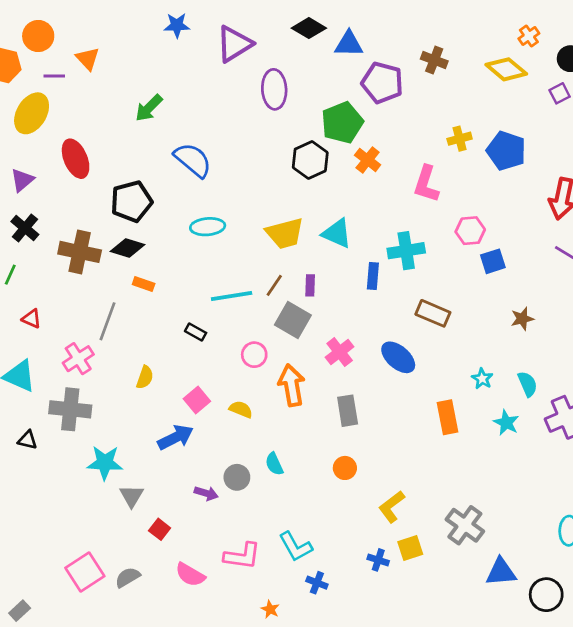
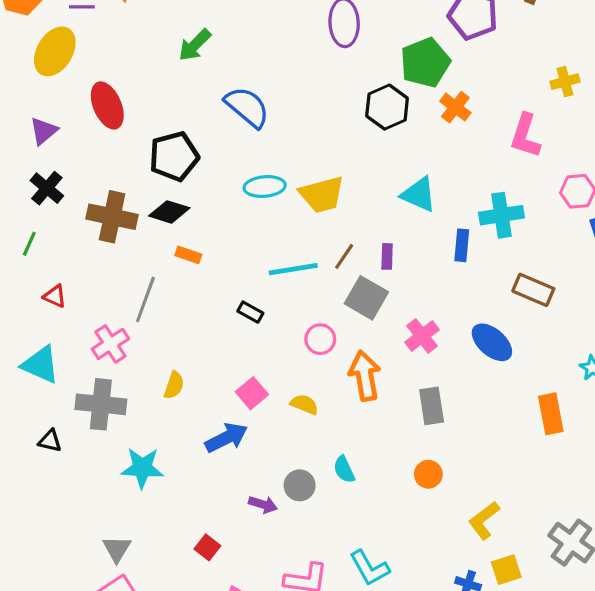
yellow trapezoid: (285, 233) -> (322, 194), moved
yellow semicircle: (145, 377) -> (174, 385), moved
gray triangle: (132, 496) -> (117, 549), moved

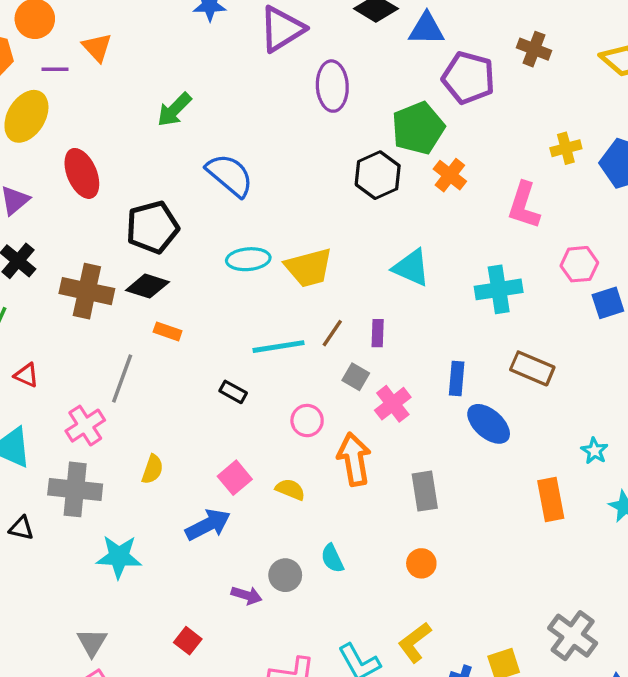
blue rectangle: (462, 245) -> (457, 379), moved
gray square: (366, 298) -> (356, 377), size x0.6
pink cross: (422, 336) -> (393, 404), moved
yellow L-shape: (484, 520) -> (415, 642), moved

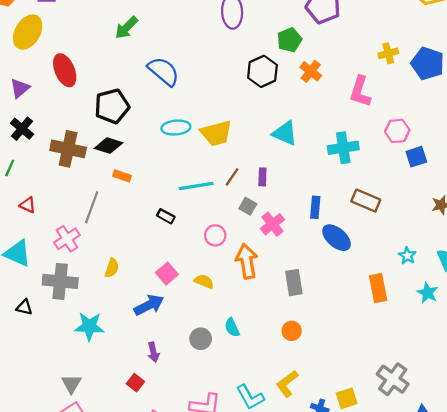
green pentagon: (418, 128) -> (289, 40), size x0.7
purple arrow: (247, 595) -> (153, 352), moved, turned 60

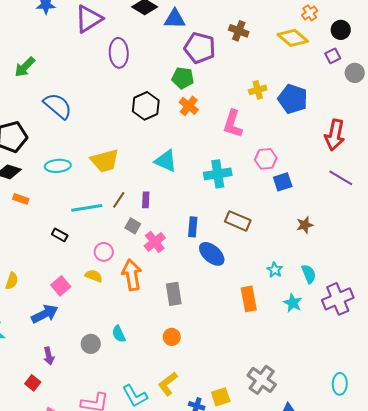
green pentagon: (289, 40) -> (183, 78), moved, turned 30
cyan ellipse: (176, 128) -> (58, 166), moved
yellow semicircle: (204, 281) -> (94, 276), moved

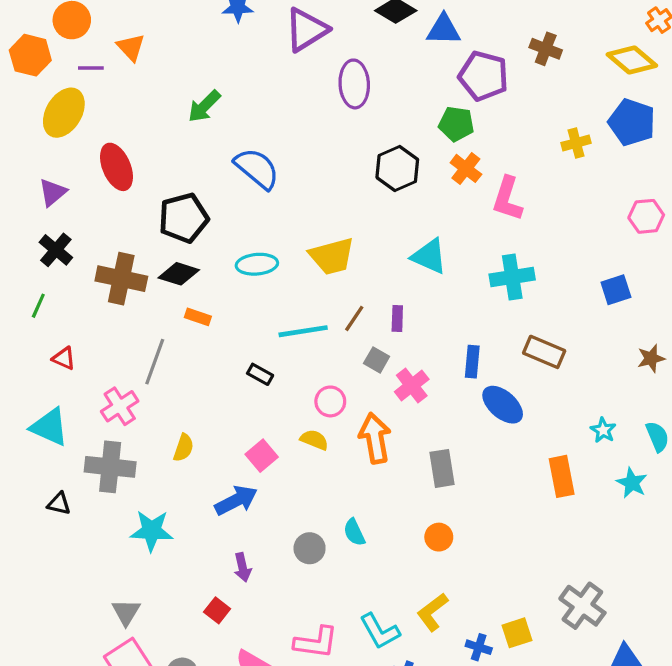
blue pentagon: (293, 99) -> (632, 122), moved
pink L-shape: (233, 124) -> (507, 199), moved
pink hexagon: (266, 159) -> (646, 216), moved

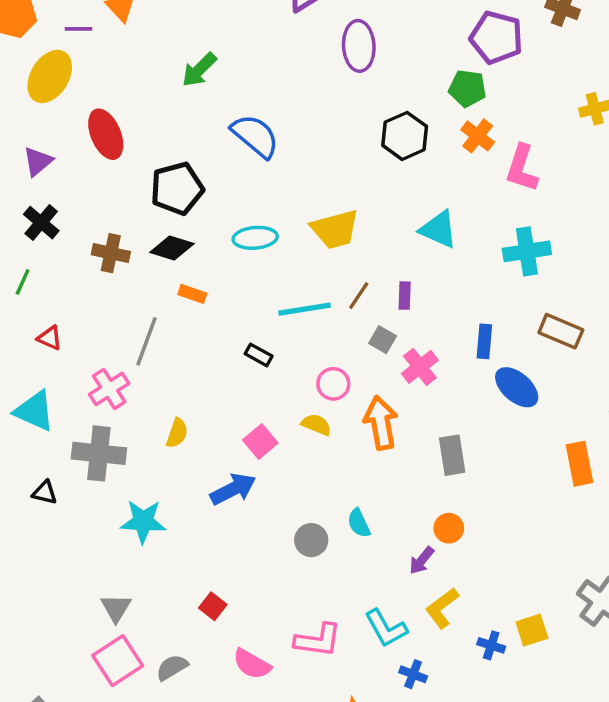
brown cross: (121, 279) -> (111, 253), size x0.7
purple arrow: (243, 567) -> (422, 560), moved, turned 52

